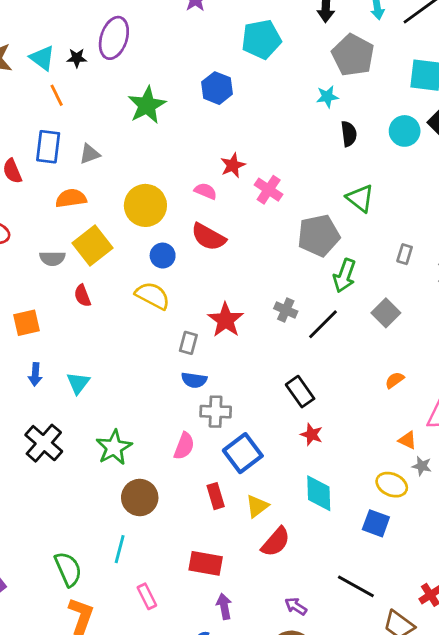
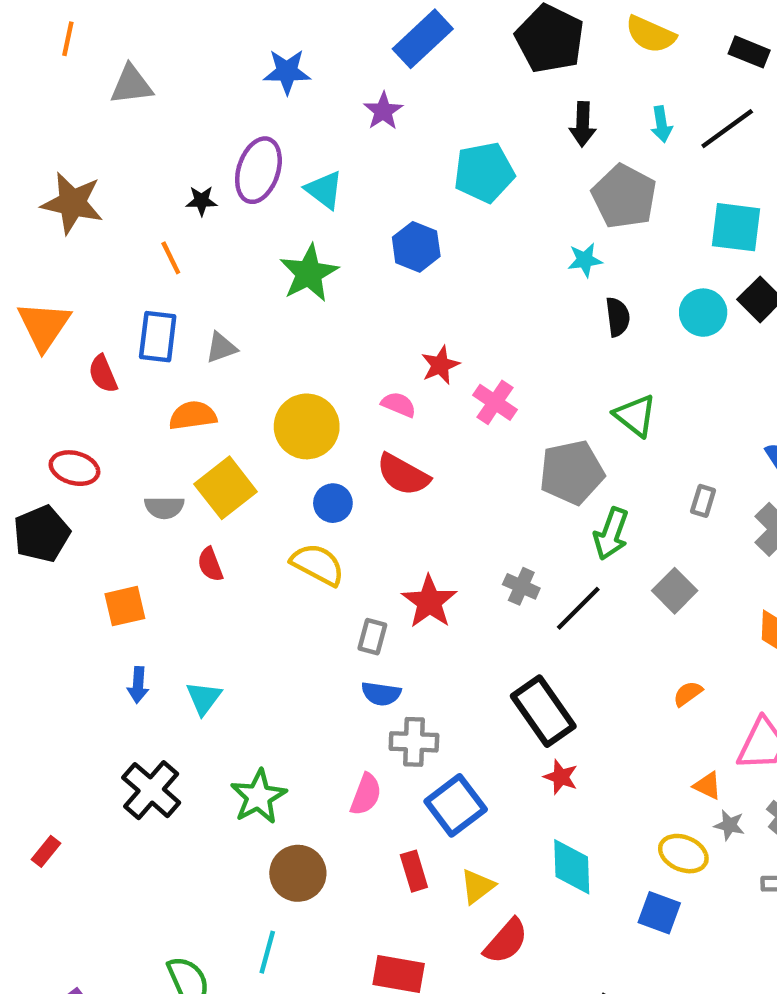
cyan triangle: (42, 58) -> (324, 190), moved
black rectangle: (300, 392) -> (543, 711), size x1.4

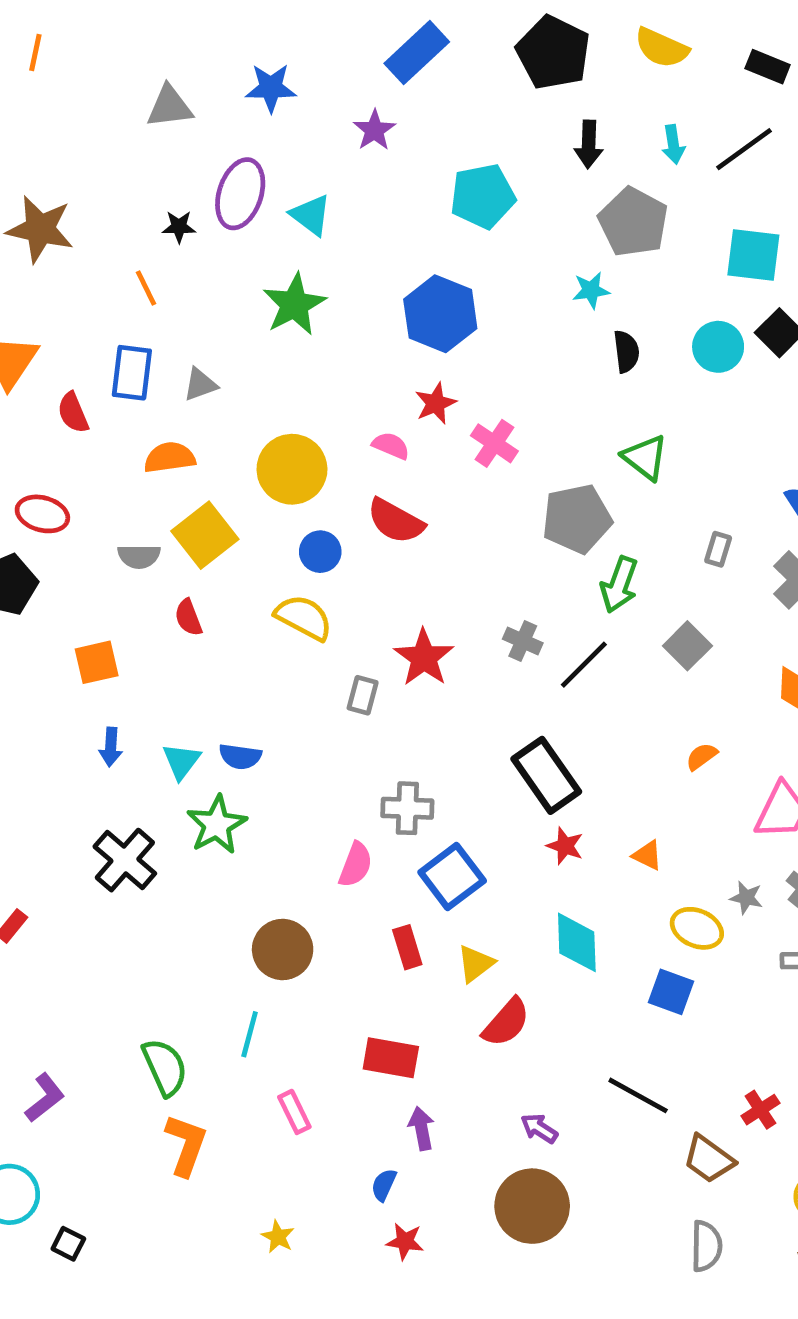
gray triangle: (131, 85) -> (170, 107), moved
blue hexagon: (416, 247) -> (440, 314), moved, size x1.4
blue semicircle: (381, 694) -> (240, 756), moved
orange triangle: (707, 786) -> (647, 855), moved
green star: (258, 797) -> (217, 825), moved

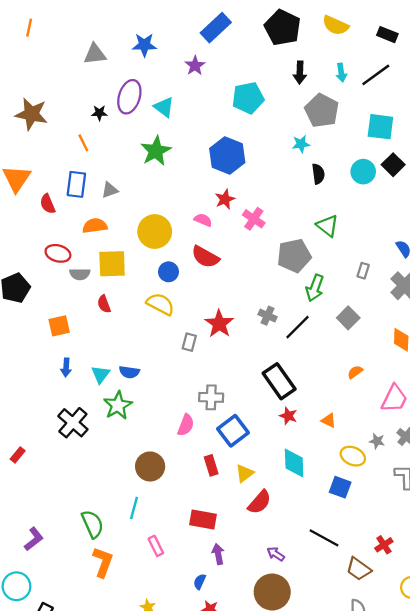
red ellipse: (42, 514) -> (58, 253), moved
yellow square: (205, 535) -> (112, 264), turned 36

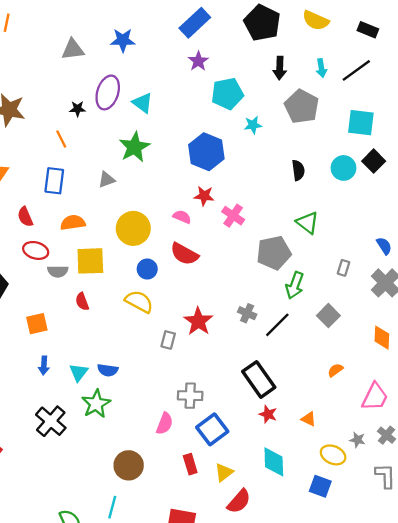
purple star: (195, 66) -> (198, 61), moved
cyan star: (301, 144) -> (253, 125), moved
gray triangle: (110, 190) -> (107, 180), moved
red star: (225, 199) -> (204, 196), turned 30
red semicircle: (48, 204) -> (25, 217), moved

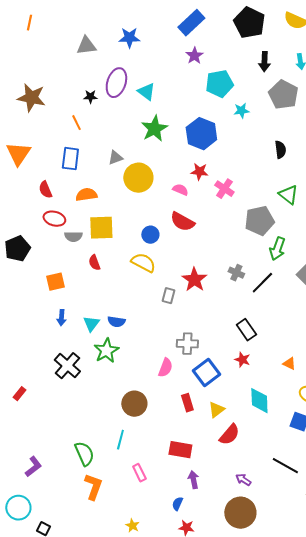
green star: (134, 147) -> (154, 129), moved
yellow circle: (133, 228) -> (138, 178), moved
black rectangle: (259, 379) -> (246, 330), size x0.7
red star: (268, 414) -> (242, 360), moved

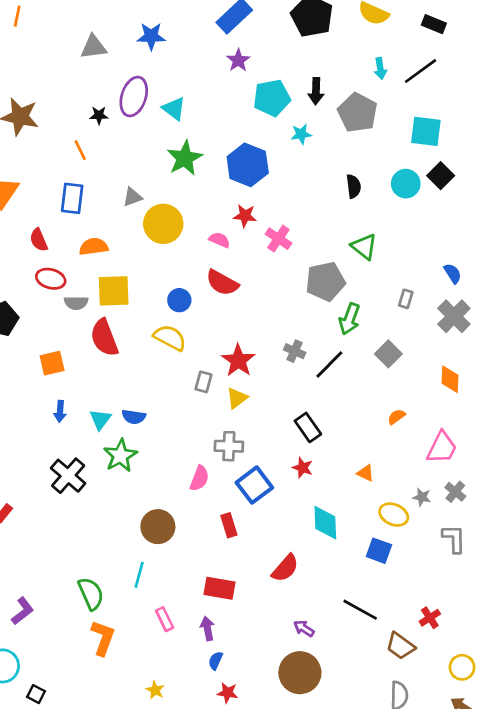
black arrow: (264, 62) -> (316, 91), moved
red semicircle: (94, 263) -> (104, 338), size x1.8
yellow triangle: (216, 410) -> (237, 398), moved
purple arrow: (193, 480) -> (207, 628), moved

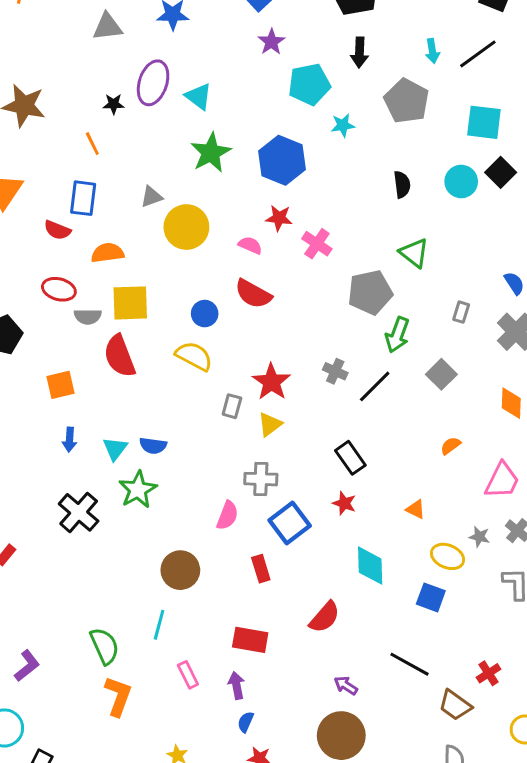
black arrow: (316, 91) -> (359, 52), moved
red semicircle: (39, 240) -> (57, 230), moved, turned -45

